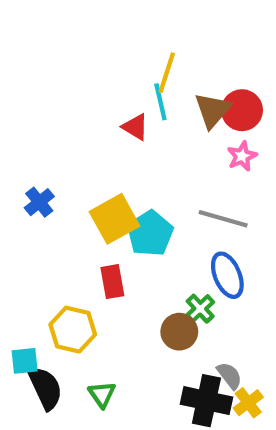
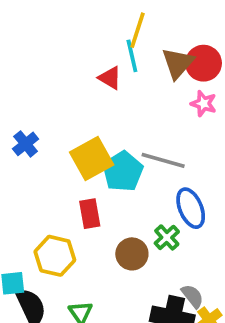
pink star: (242, 156) -> (203, 104), turned -30
gray line: (223, 219) -> (163, 160), moved
brown circle: (179, 332) -> (132, 254), moved

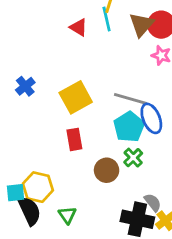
red triangle: (110, 78) -> (79, 27), moved
cyan pentagon: (123, 171) -> (129, 127), moved
blue ellipse: (191, 208) -> (151, 118), moved
yellow hexagon: (55, 256) -> (38, 187), moved

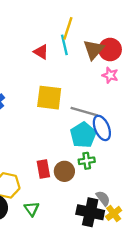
yellow square: (76, 97) -> (49, 98), moved, turned 36
red rectangle: (74, 139) -> (43, 169), moved
green cross: (133, 158) -> (87, 161), turned 35

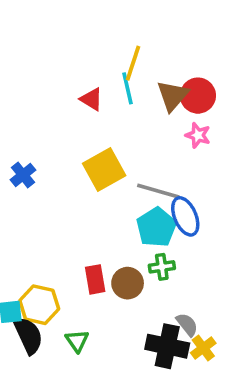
yellow square: (49, 98) -> (104, 169), turned -36

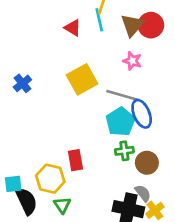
pink star: (198, 135) -> (132, 61), moved
brown circle: (128, 283) -> (147, 163), moved
yellow hexagon: (39, 305) -> (50, 179), moved

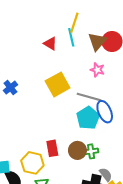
green cross: (124, 151) -> (91, 151), moved
brown circle: (147, 163) -> (77, 150), moved

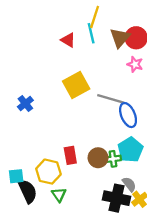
pink star: (97, 70) -> (135, 64), moved
blue cross: (10, 88) -> (25, 104), moved
cyan pentagon: (88, 118) -> (130, 150), moved

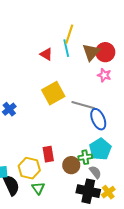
brown circle: (98, 158) -> (71, 165), moved
gray semicircle: (129, 184) -> (95, 172), moved

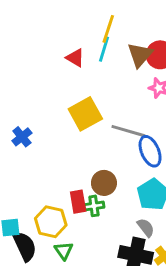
cyan line: (66, 48) -> (104, 49), turned 30
green cross: (85, 157) -> (94, 206), moved
brown circle: (71, 165) -> (104, 183), moved

